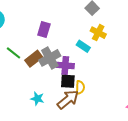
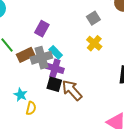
cyan rectangle: (83, 46) -> (56, 52), moved
yellow semicircle: (80, 87) -> (31, 108), moved
brown arrow: (68, 100) -> (72, 90), moved, turned -105

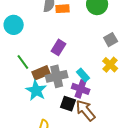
cyan rectangle: (56, 52) -> (83, 75), moved
purple cross: (55, 68) -> (81, 89), moved
cyan star: (21, 95) -> (36, 90), moved, size x1.5

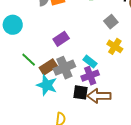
purple rectangle: (59, 47) -> (61, 39), turned 35
purple cross: (81, 89) -> (90, 76), turned -30
brown arrow: (85, 110) -> (99, 96), turned -40

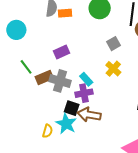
gray cross: (64, 68) -> (60, 81), turned 30
cyan star: (47, 85) -> (66, 124), moved

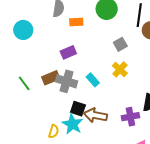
orange rectangle: (65, 13) -> (76, 22), moved
green line: (26, 67) -> (24, 83), moved
purple cross: (84, 93) -> (130, 117), moved

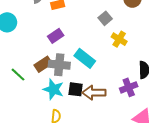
yellow cross: (120, 69) -> (119, 39), moved
cyan rectangle: (93, 80) -> (85, 58), size x1.5
cyan star: (72, 124) -> (53, 89), moved

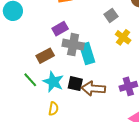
cyan rectangle: (85, 58) -> (87, 54), turned 30
gray cross: (59, 65) -> (73, 45), moved
green line: (18, 75) -> (30, 80), moved

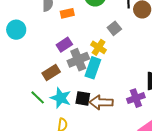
yellow cross: (123, 37) -> (99, 47), moved
gray cross: (73, 45) -> (78, 60), turned -30
cyan rectangle: (87, 54) -> (93, 68), turned 40

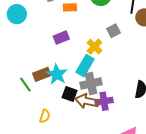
gray cross: (78, 60) -> (91, 83), moved
brown rectangle: (51, 72) -> (42, 74), moved
cyan star: (61, 98) -> (57, 74), moved
purple cross: (136, 98) -> (104, 101), moved

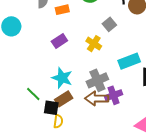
cyan rectangle: (85, 66) -> (129, 61), moved, turned 50
brown rectangle: (42, 74) -> (64, 99), moved
black square: (70, 94) -> (51, 108), moved

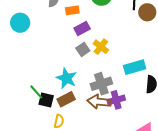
gray square: (109, 24) -> (83, 49), moved
purple rectangle: (59, 41) -> (82, 28), moved
black square: (51, 108) -> (46, 100), moved

